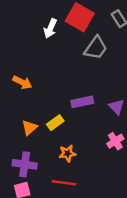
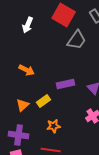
white arrow: (50, 28) -> (28, 25), moved
orange arrow: (22, 82) -> (27, 70), moved

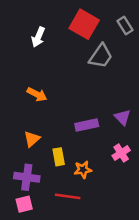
purple rectangle: (66, 84) -> (87, 125), moved
yellow rectangle: (44, 101) -> (59, 157), moved, turned -64
orange star: (54, 126) -> (83, 170), moved

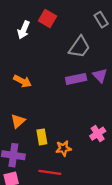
red square: (84, 24) -> (48, 19), moved, size x0.7
purple triangle: (122, 117) -> (100, 75), moved
purple rectangle: (87, 125) -> (76, 79), moved

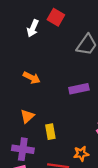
purple rectangle: (76, 79) -> (79, 89), moved
orange star: (63, 148) -> (81, 154), moved

